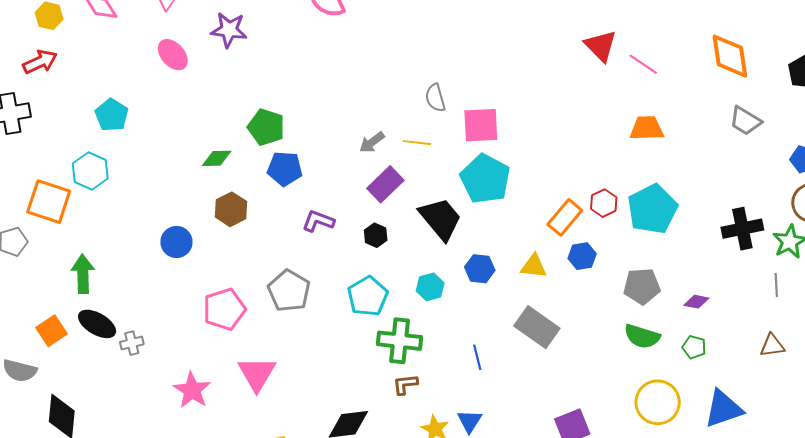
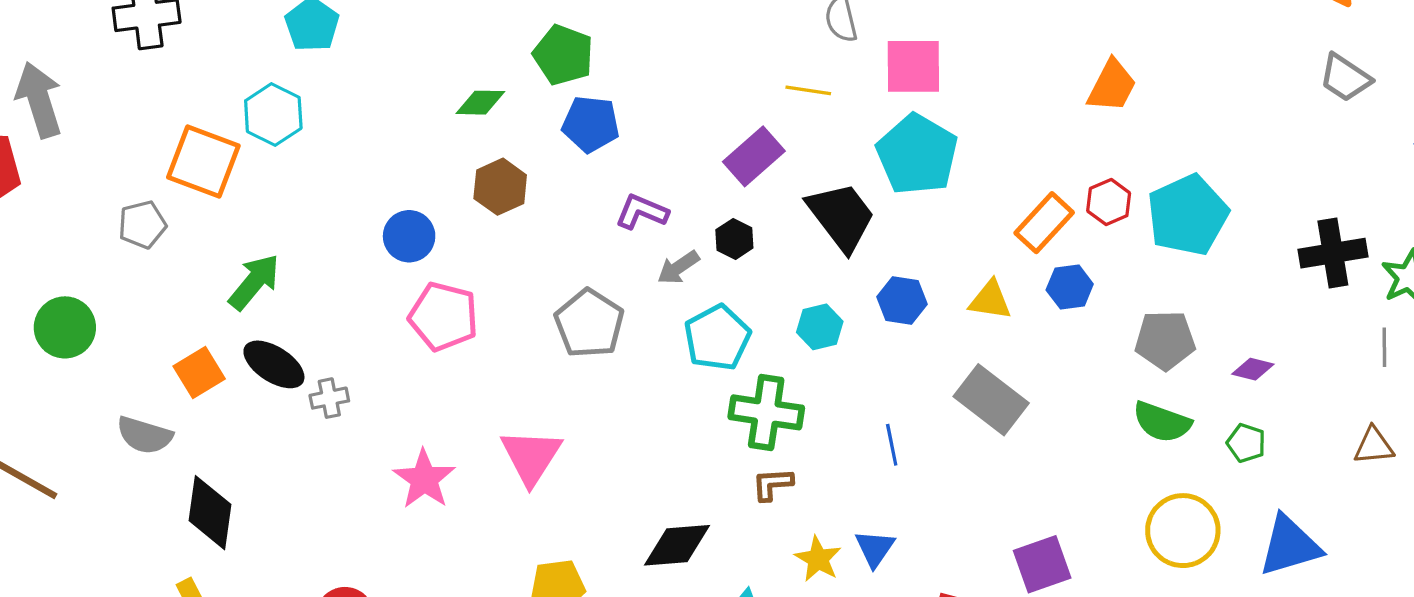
orange trapezoid: (647, 128) -> (1112, 86), moved, turned 117
gray arrow: (372, 142) -> (678, 267), moved
green arrow: (83, 274) -> (254, 282), turned 39
pink pentagon: (224, 309) -> (444, 316), moved, turned 30

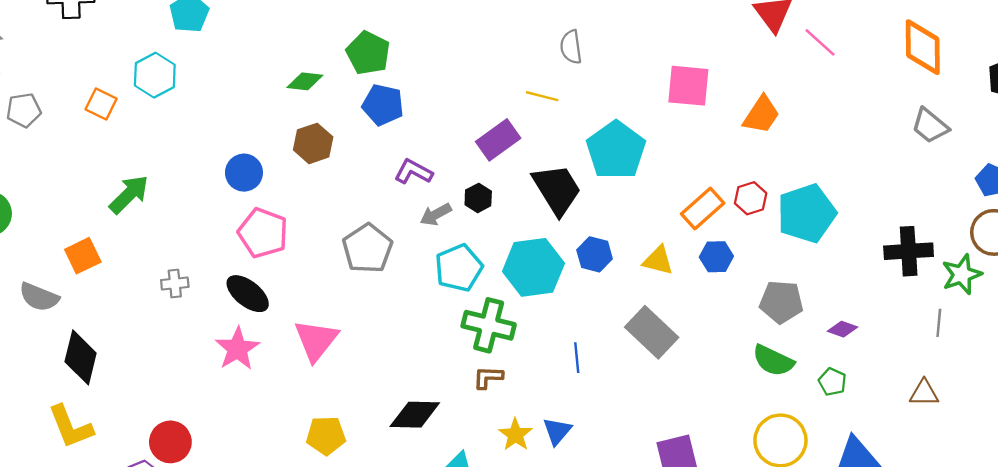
pink square: (913, 66) -> (688, 86), moved
orange square: (203, 162) -> (101, 104), size x0.6
gray pentagon: (142, 225) -> (24, 110), moved
cyan hexagon: (820, 327) -> (533, 267), size x1.8
black ellipse: (274, 364) -> (248, 294), moved

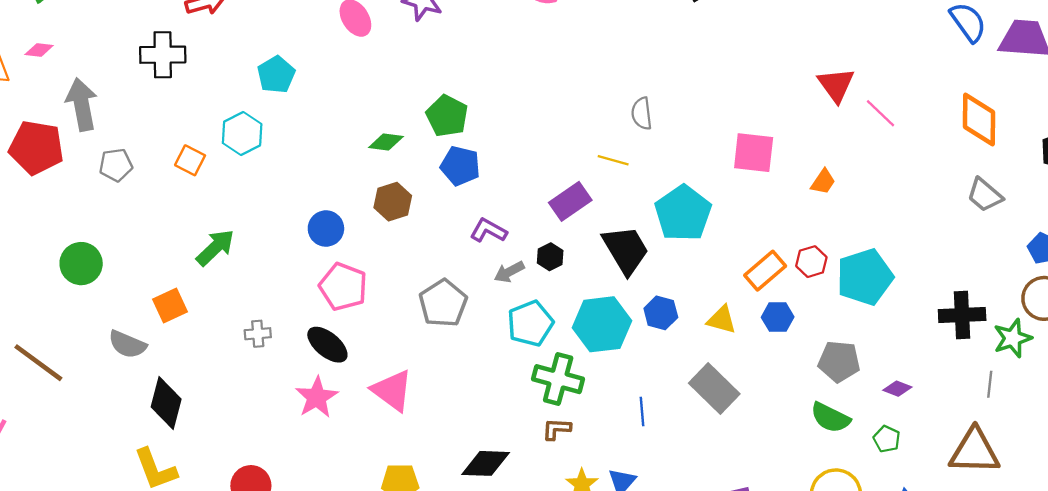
orange trapezoid: (761, 115) -> (823, 182), size x0.7
pink triangle: (316, 340) -> (392, 390), turned -33
brown triangle: (924, 393) -> (975, 451), size x1.8

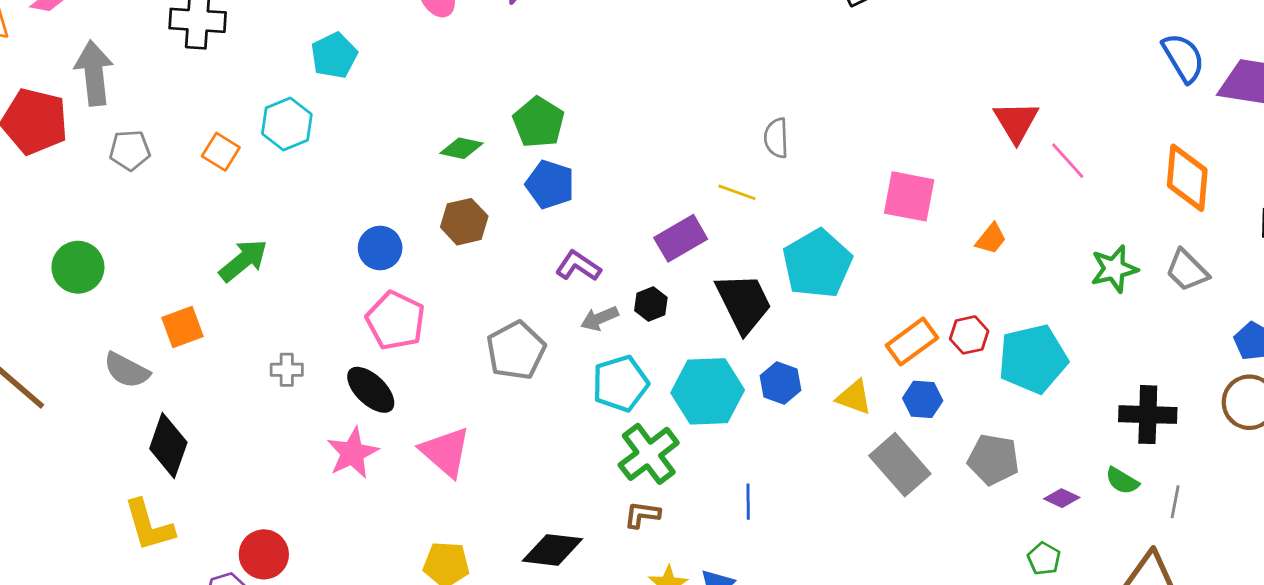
green star: (1013, 338) -> (1114, 269), moved
green cross: (558, 379) -> (649, 454), turned 33
gray rectangle: (714, 388) -> (900, 465), moved
green semicircle: (830, 418) -> (1122, 481), moved, size x0.7

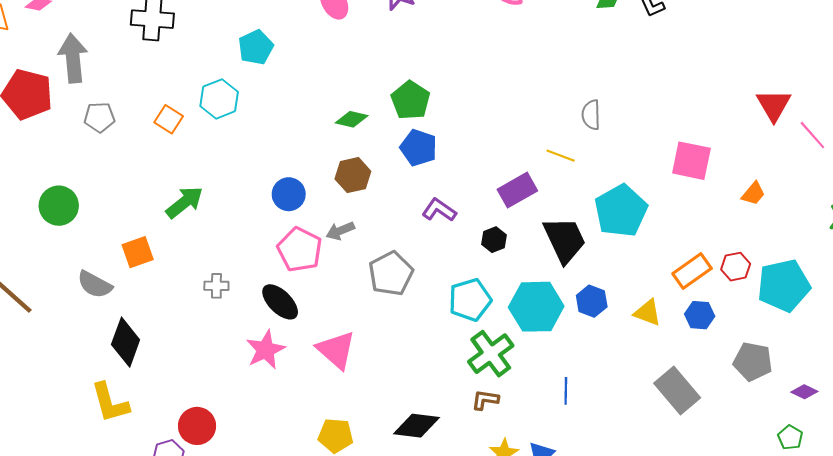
gray arrow: (599, 318) -> (340, 231), moved
gray rectangle: (900, 465) -> (677, 390), moved

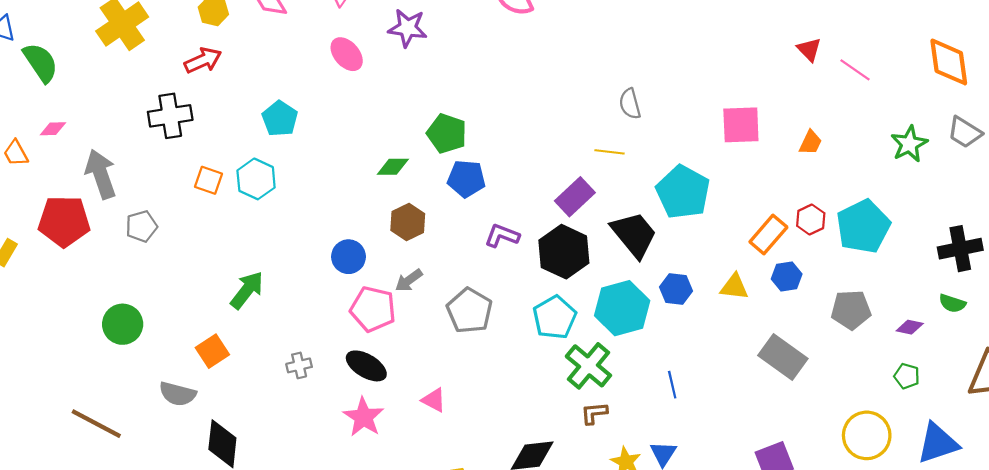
red triangle: (774, 105) -> (809, 49), size x0.7
orange square: (169, 119) -> (208, 180), moved
black hexagon: (494, 240) -> (564, 252), size x2.0
pink triangle: (336, 350) -> (434, 400), size x0.6

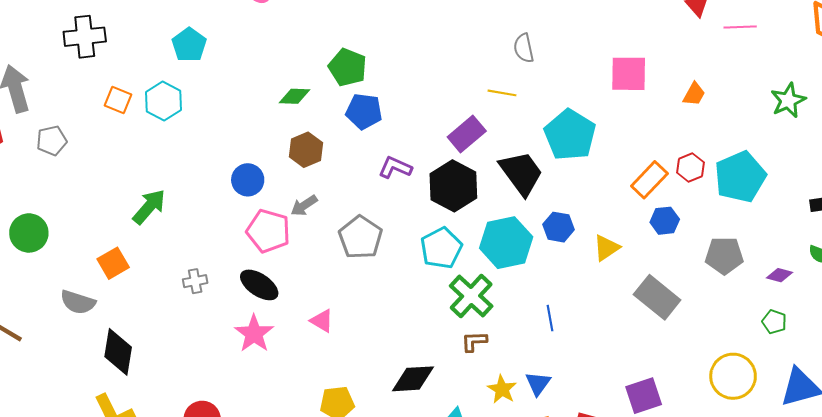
pink line: (855, 70) -> (740, 27), turned -40
yellow triangle: (734, 287) -> (606, 248), moved, turned -44

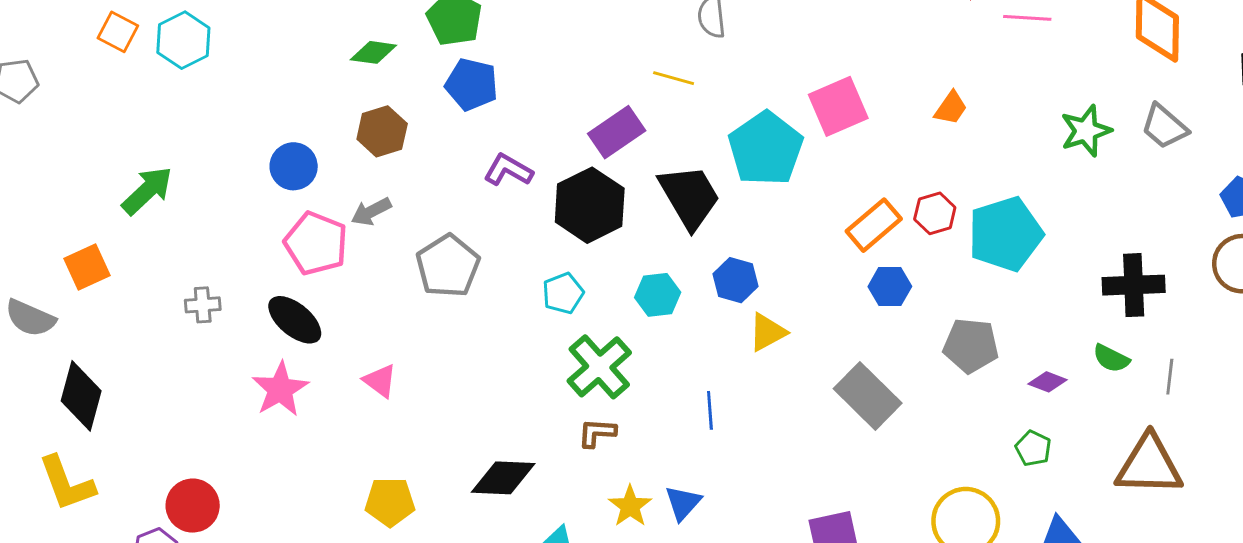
pink square: (629, 74) -> (838, 106), moved, turned -30
cyan hexagon: (506, 243) -> (658, 295), size x0.6
cyan pentagon: (441, 248) -> (563, 293), size x0.7
yellow triangle: (606, 248) -> (767, 332), moved

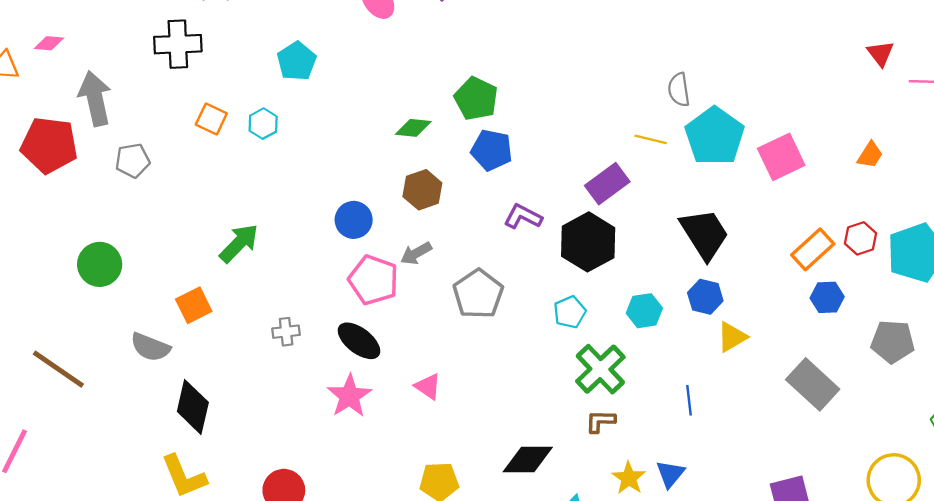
cyan hexagon: (183, 40) -> (263, 124), size x0.7
cyan pentagon: (766, 149) -> (715, 136), moved
black trapezoid: (690, 197) -> (704, 234), moved

